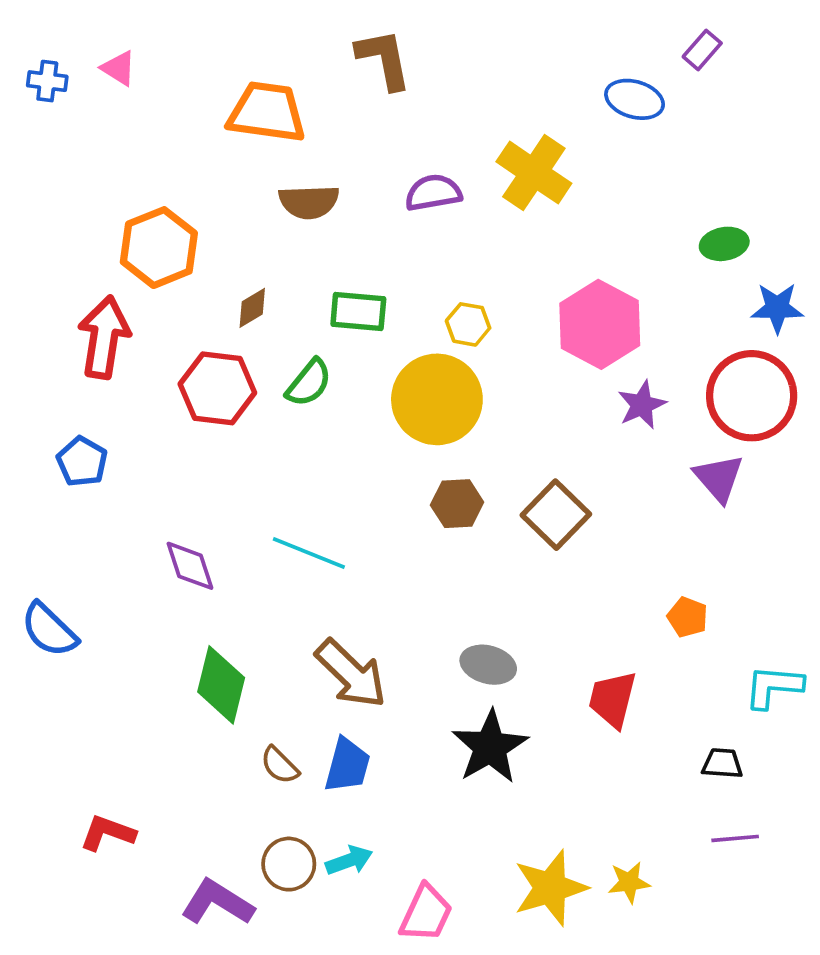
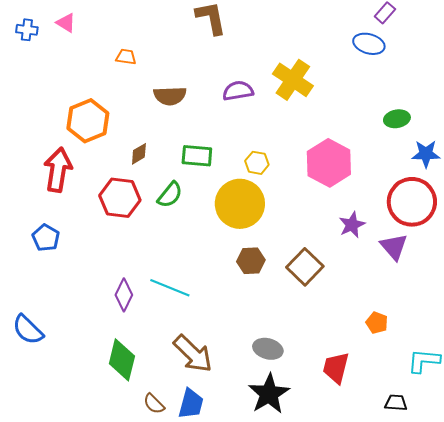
blue ellipse: (635, 99) -> (369, 44), moved
orange trapezoid: (267, 112) -> (126, 57), moved, size x0.5
purple star: (642, 405) -> (352, 225), moved
purple diamond: (190, 566) -> (124, 295), moved, turned 44

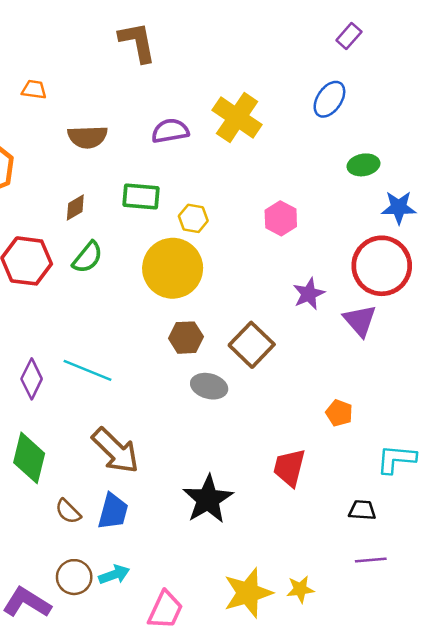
blue ellipse: (369, 44) -> (329, 99), moved, turned -72
brown diamond: (139, 154) -> (75, 207), moved
green rectangle: (197, 156) -> (141, 197), moved
pink hexagon: (329, 163) -> (281, 218), size x0.6
gray ellipse: (268, 349) -> (209, 386), moved

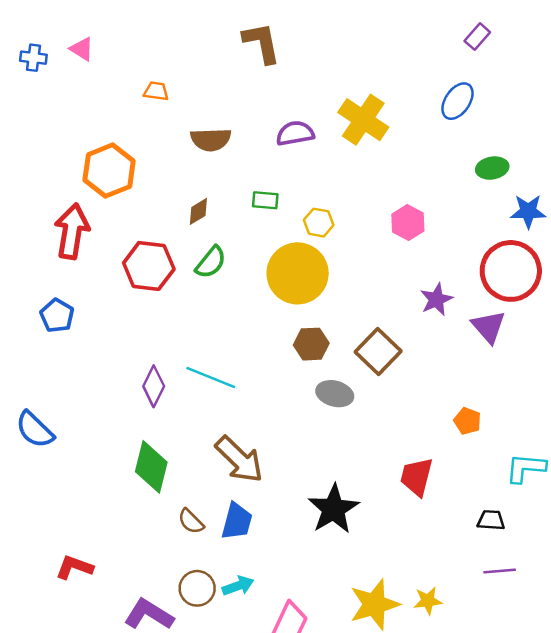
green rectangle: (141, 197) -> (265, 200), size x0.7

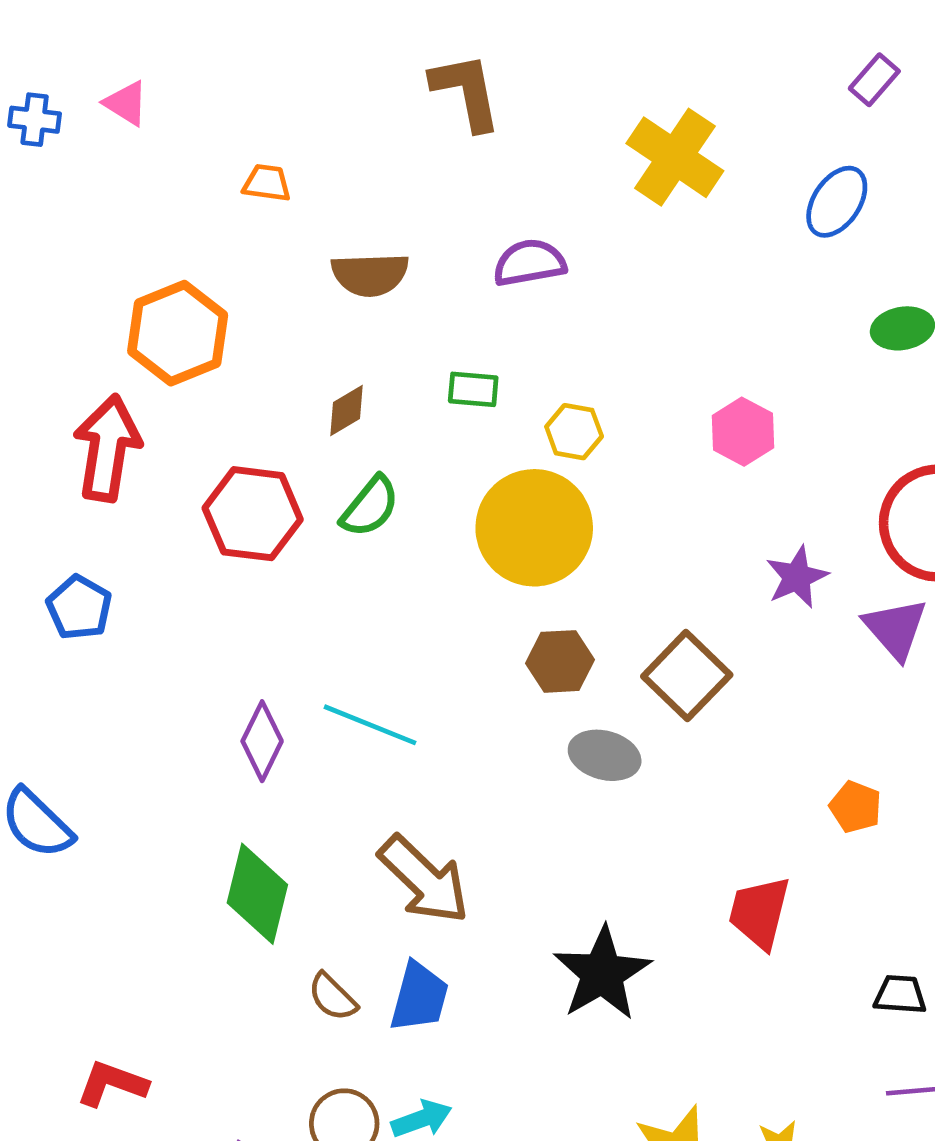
yellow cross: (363, 120) -> (675, 157), moved

